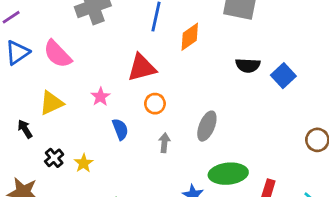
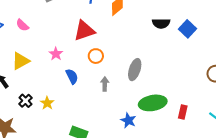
pink semicircle: (58, 54) -> (22, 25), size x0.6

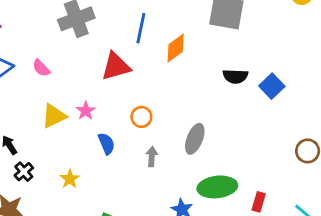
red triangle: (84, 31) -> (116, 66), moved
yellow triangle: (21, 61) -> (54, 116), moved
black cross: (25, 101) -> (24, 172), moved

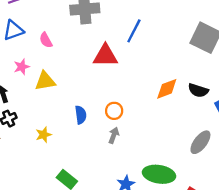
orange diamond: (176, 48) -> (167, 89), moved
pink star: (86, 111) -> (22, 67), moved
orange circle: (141, 117) -> (114, 111), moved
gray ellipse: (195, 139) -> (200, 142), moved

